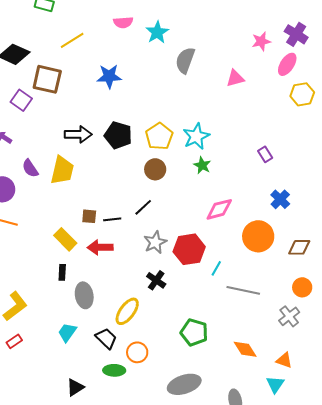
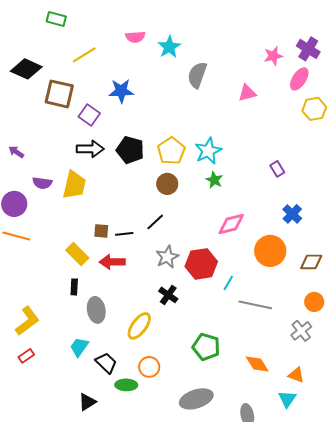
purple square: (21, 100) -> (89, 115), moved
purple semicircle: (30, 168) -> (42, 183), turned -48
black trapezoid: (106, 338) -> (106, 363), moved

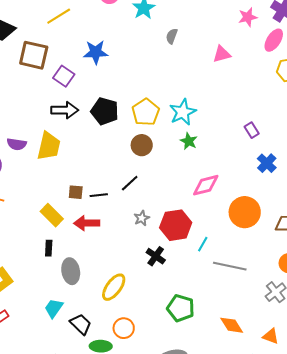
gray semicircle: (197, 75) -> (172, 36), size x0.6
blue cross: (292, 214) -> (267, 163), moved
gray star: (167, 257) -> (142, 218), size x0.7
black cross: (168, 295) -> (156, 256), moved

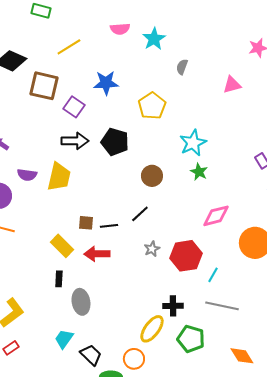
yellow pentagon: (146, 112) -> (152, 106), moved
black cross: (156, 256) -> (173, 306), moved, turned -36
gray line: (230, 266) -> (222, 306), moved
yellow ellipse: (114, 287) -> (152, 329), moved

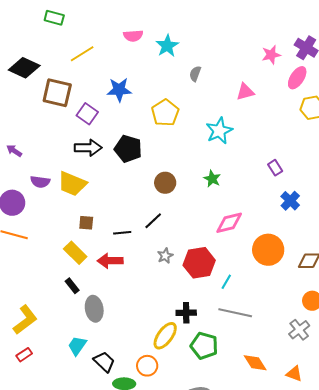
cyan star: (193, 143) -> (219, 131), moved
yellow trapezoid: (59, 177) -> (72, 184), turned 100
brown square: (86, 223) -> (86, 223), moved
black rectangle: (59, 279) -> (72, 286), turned -42

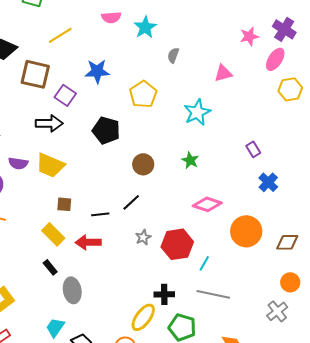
black arrow: (88, 148) -> (49, 123), moved
pink diamond: (229, 223) -> (207, 204), turned 32

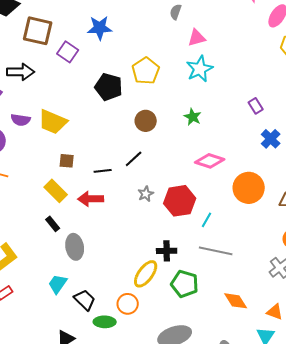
pink triangle: (223, 73) -> (197, 38), moved
yellow pentagon: (143, 94) -> (146, 71), moved
black arrow: (49, 123) -> (21, 72), moved

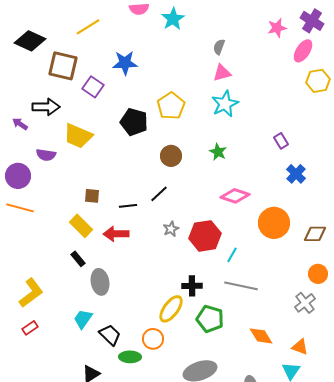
gray semicircle: (176, 12) -> (219, 47), moved
yellow trapezoid: (53, 122) -> (78, 136), moved

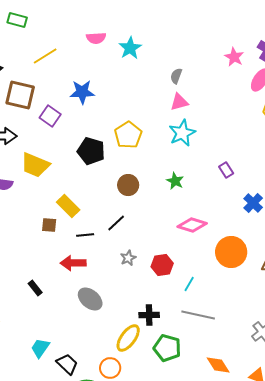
pink star: (277, 28) -> (234, 57), turned -30
purple rectangle: (281, 141) -> (226, 170), moved
yellow rectangle: (81, 226) -> (68, 206), moved
red hexagon: (205, 236) -> (162, 265), size x0.7
gray ellipse: (100, 282) -> (90, 299), moved, turned -40

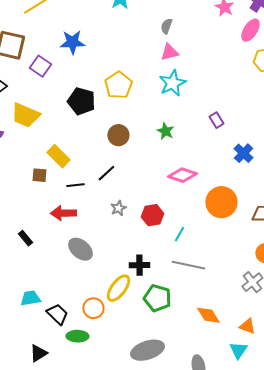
cyan trapezoid: (40, 348) -> (30, 298), turned 45
orange circle: (110, 368) -> (93, 308), moved

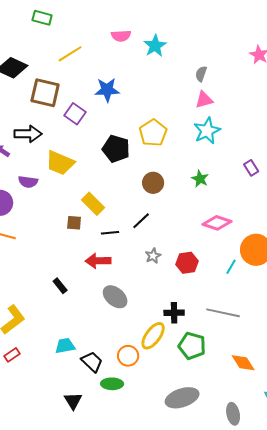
cyan line: (179, 234) -> (231, 267), moved
black triangle: (38, 353) -> (73, 401), turned -30

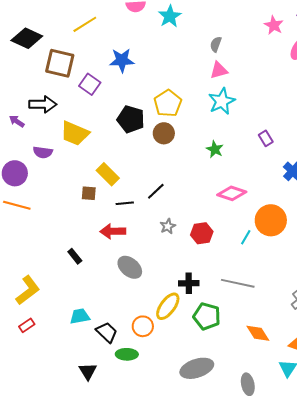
brown circle: (153, 183) -> (164, 133), moved

